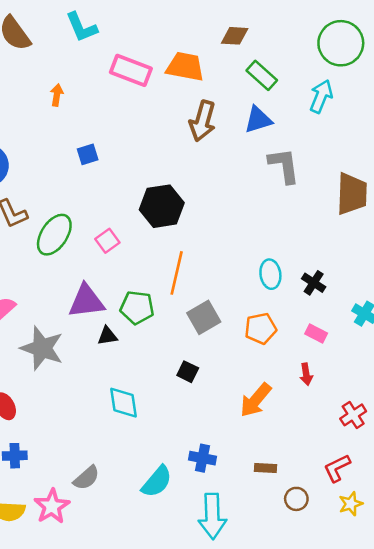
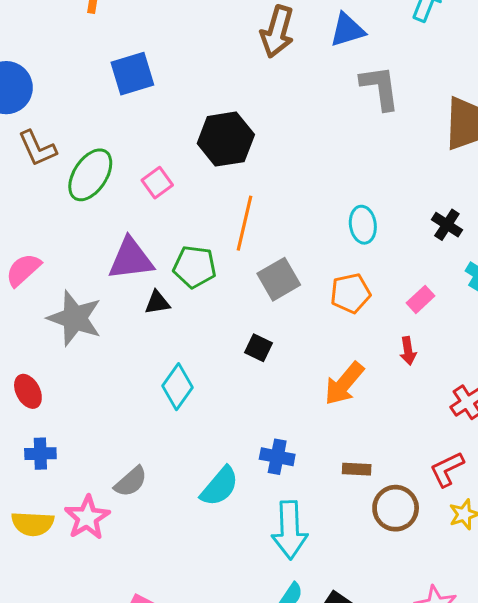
blue square: (88, 154) -> (132, 74), size x1.6
black cross: (314, 283) -> (447, 225), moved
pink rectangle: (316, 333) -> (420, 299), turned -70
cyan diamond: (123, 403) -> (177, 387), turned 44
brown circle: (296, 499) -> (396, 508), size x1.5

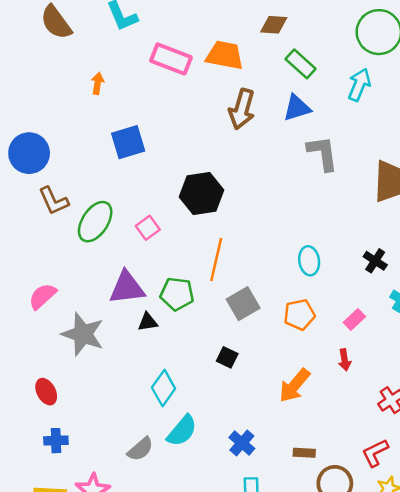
blue cross: (277, 457) -> (242, 443), turned 30
gray semicircle: (131, 482) -> (140, 449), moved
cyan semicircle: (220, 486) -> (182, 431), moved

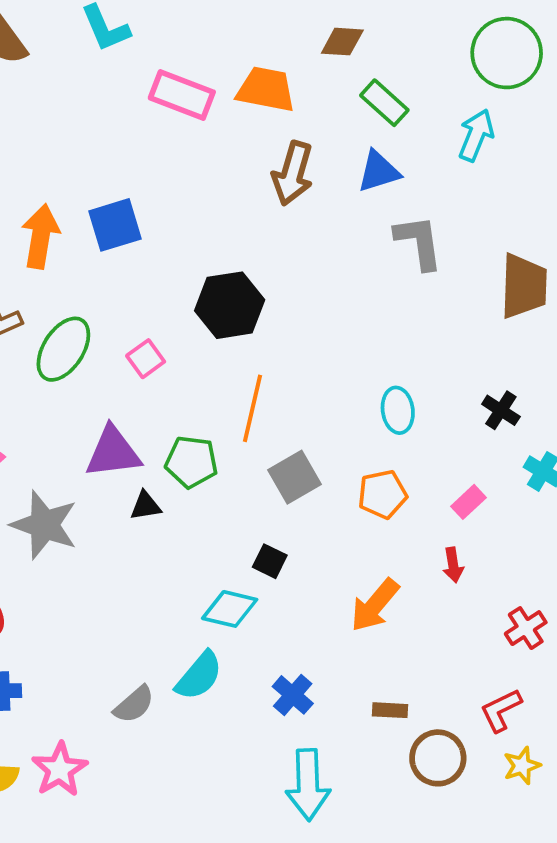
orange arrow: (98, 83) -> (40, 236), moved, size x1.8
cyan diamond: (164, 388) -> (230, 609), moved, turned 68

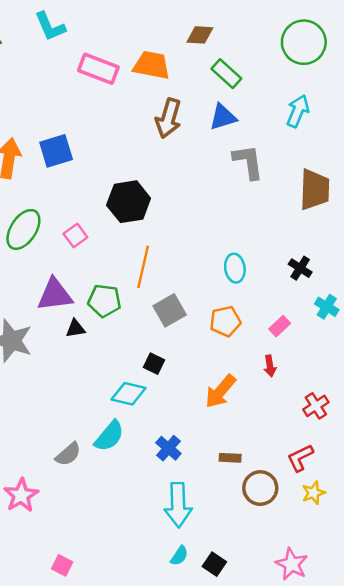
cyan arrow: (476, 135) -> (298, 111), moved

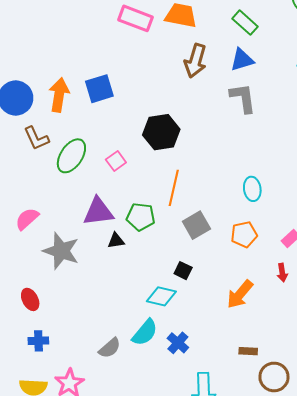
gray L-shape: (248, 162) -> (243, 98), moved
blue cross: (168, 448) -> (178, 343), moved

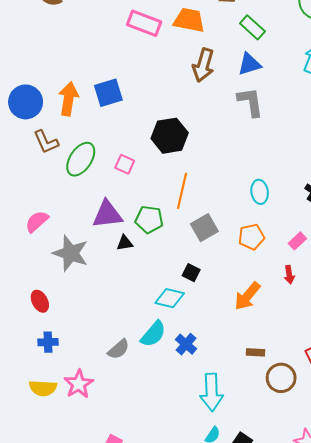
pink square: (116, 161) -> (125, 164), turned -30

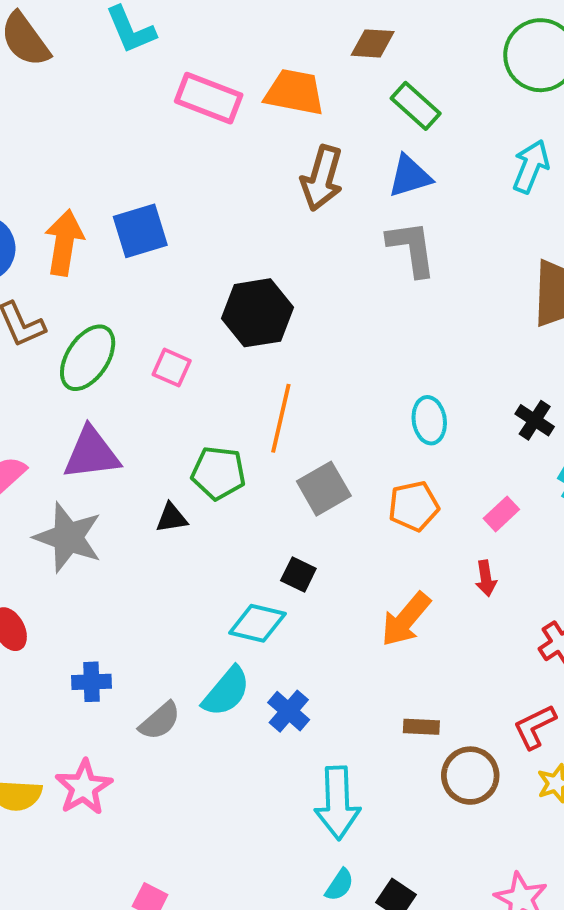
purple triangle: (107, 214) -> (91, 453), moved
blue cross: (48, 342) -> (91, 682), moved

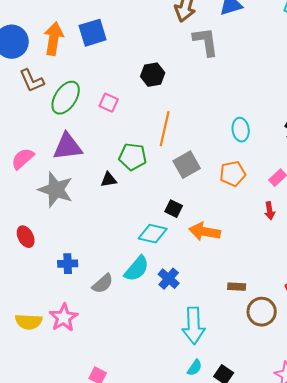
gray L-shape: (412, 248) -> (206, 42), moved
black hexagon: (257, 313) -> (153, 75), size x0.7
orange arrow: (406, 619) -> (205, 232), moved, turned 60

